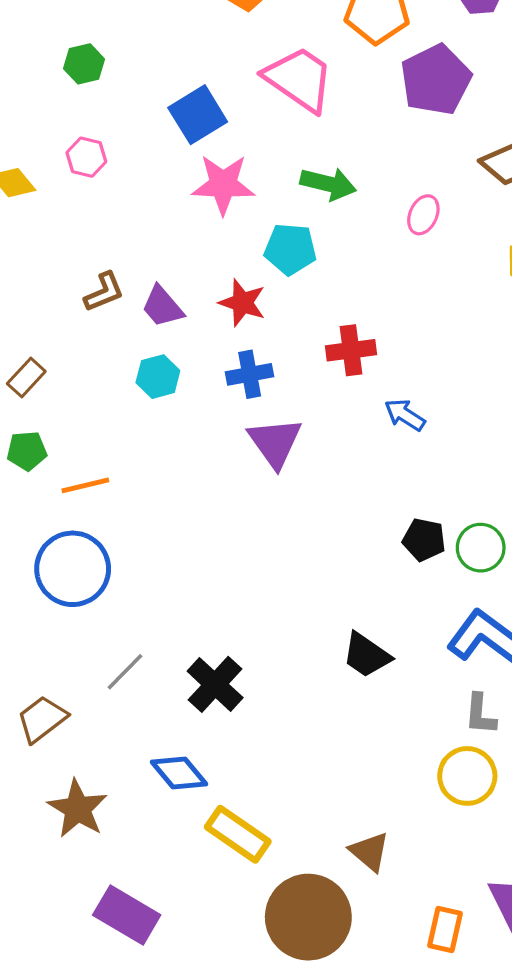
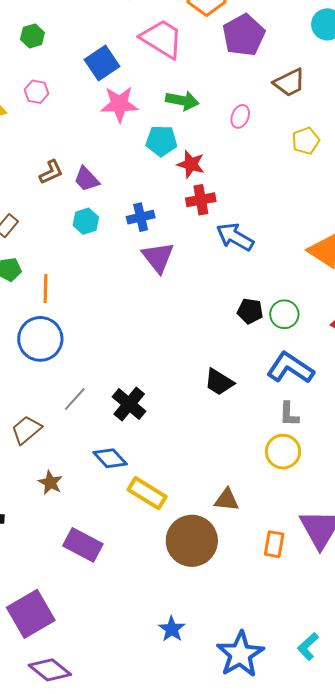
red star: (242, 303) -> (191, 164), moved
blue arrow: (405, 415) -> (235, 237), size x1.5
orange line: (85, 485) -> (46, 289), turned -72
brown star: (78, 809) -> (50, 483), size x0.7
brown triangle: (369, 852) -> (227, 500), turned -32

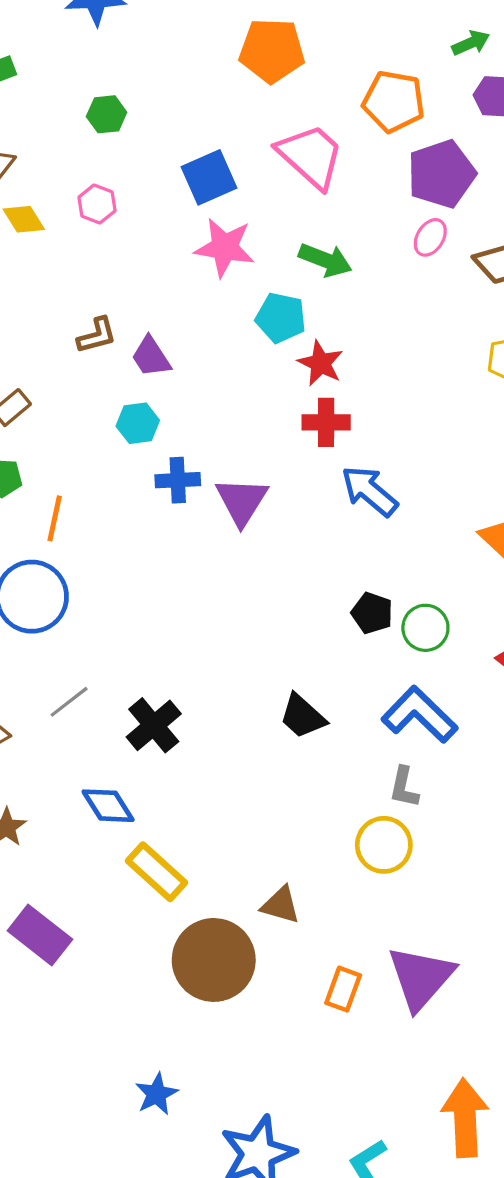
pink ellipse: (240, 116) -> (430, 237), moved
blue cross: (141, 217) -> (178, 480), moved

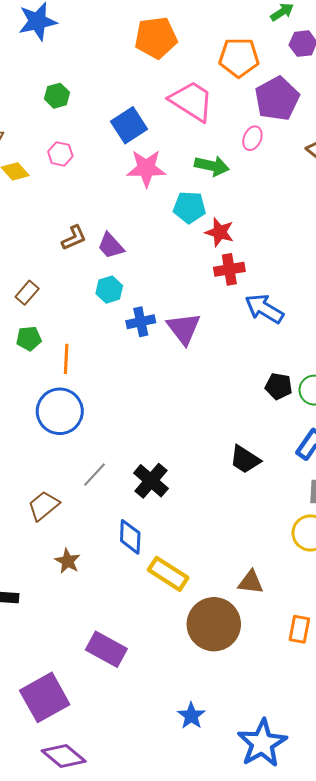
pink ellipse: (430, 237) -> (252, 138), moved
blue diamond: (108, 806) -> (130, 537), turned 44
purple rectangle: (40, 935) -> (106, 649), moved

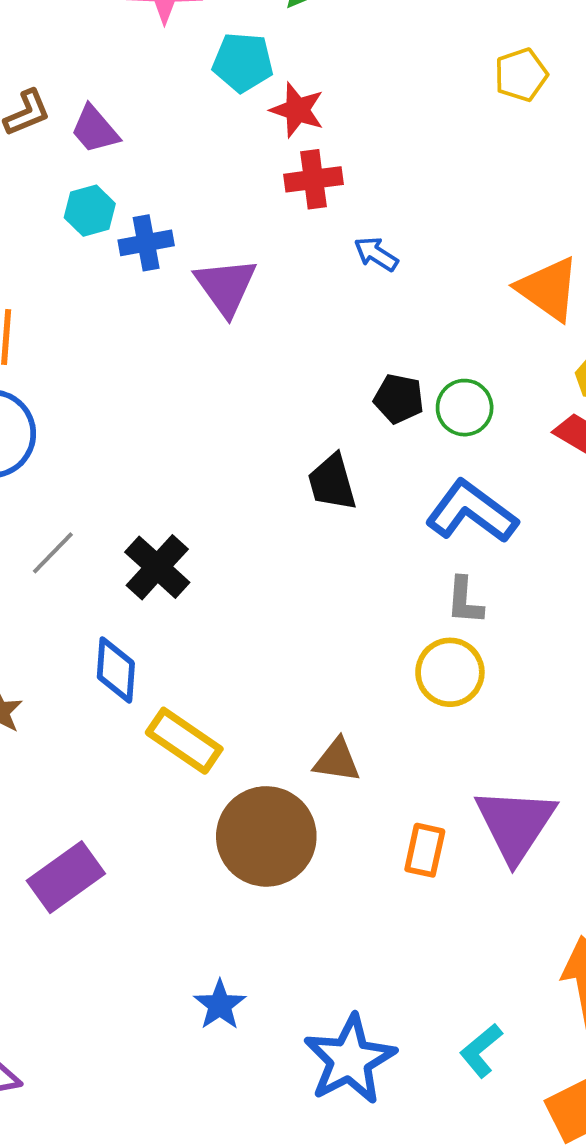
blue arrow: (264, 309) -> (376, 254), size x0.6
blue cross: (141, 322) -> (146, 243), moved
black trapezoid: (245, 459) -> (332, 482), moved, turned 40
purple rectangle: (106, 649) -> (66, 877), turned -66

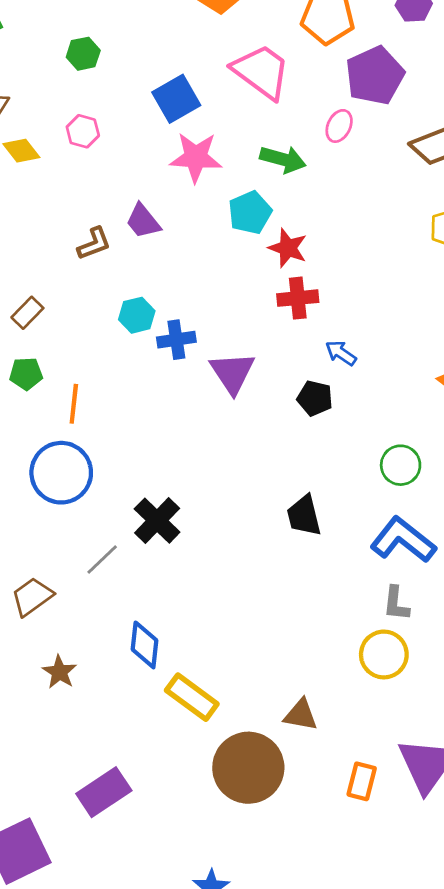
cyan pentagon: (243, 62) -> (250, 213), turned -30
purple trapezoid: (95, 129) -> (143, 221), moved
black pentagon: (399, 399) -> (315, 398), moved
black cross: (157, 567) -> (157, 521), moved

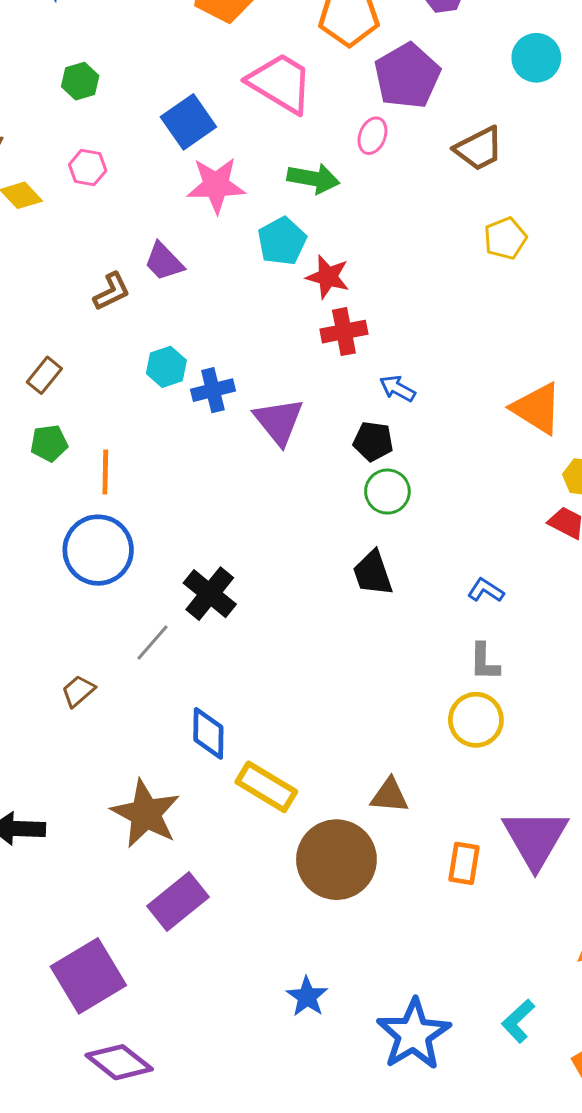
green circle: (401, 465) -> (387, 492), moved
blue L-shape: (403, 540) -> (486, 590), size x0.5
brown trapezoid: (32, 597) -> (78, 691), size x0.7
brown star: (59, 672) -> (146, 814), moved, size x1.8

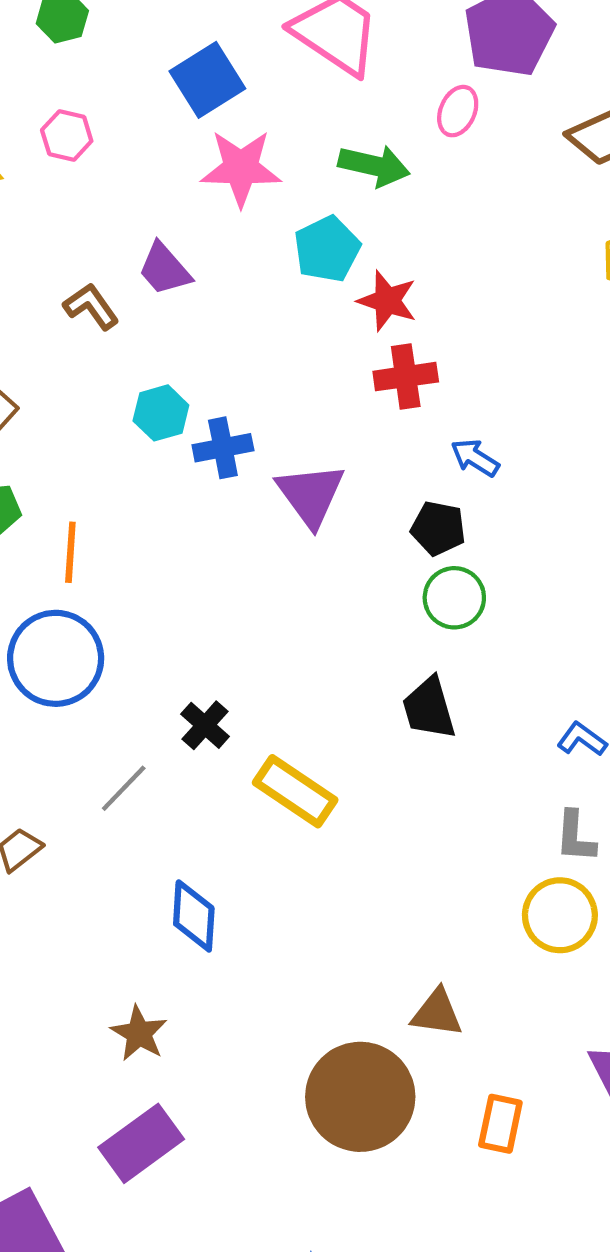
brown L-shape: (112, 292) -> (91, 306), turned -102
black cross: (210, 594) -> (205, 725), size x0.7
yellow rectangle: (266, 787) -> (295, 791), moved
brown star: (146, 814) -> (139, 1033), moved, size x0.6
orange rectangle: (464, 863) -> (500, 1124), moved

